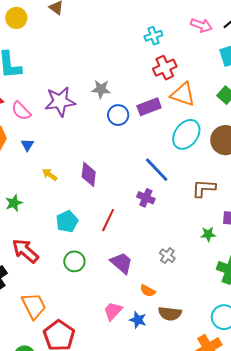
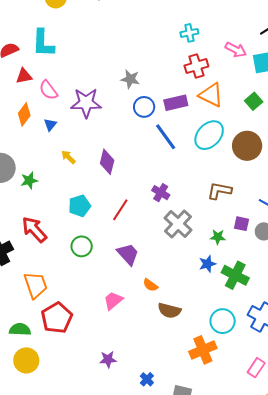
pink arrow: (201, 25) -> (236, 50), moved
purple star: (60, 102) -> (86, 103), moved
blue line: (157, 170) -> (166, 137), moved
gray cross: (167, 256) -> (178, 224), moved, size x1.8
blue star: (138, 320) -> (207, 264), moved, turned 30

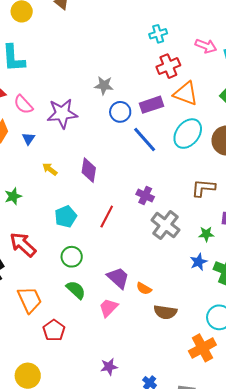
purple trapezoid: (128, 254) -> (118, 278), moved
red pentagon: (57, 318) -> (54, 330), size x0.7
green semicircle: (20, 329) -> (76, 290), moved, turned 45

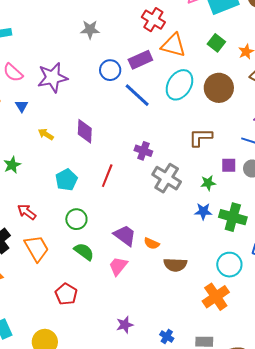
red cross: (168, 66) -> (153, 20), turned -30
gray star: (104, 85) -> (90, 30), moved
red arrow: (23, 245) -> (27, 212), size x0.7
blue star: (199, 262) -> (203, 211), turned 30
orange trapezoid: (30, 300) -> (37, 248), moved

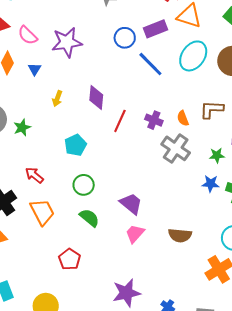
yellow arrow: (46, 134) -> (57, 99), turned -105
red line: (107, 176) -> (120, 121), moved
orange semicircle: (152, 243) -> (183, 118), moved, turned 42
pink trapezoid: (118, 266) -> (135, 234), moved
purple star: (125, 325) -> (126, 293), size x1.6

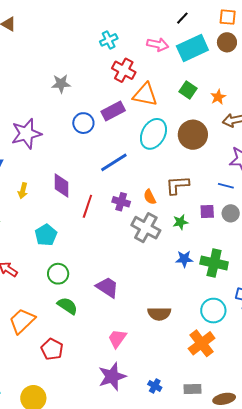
blue line: (150, 64) -> (114, 162), moved, turned -72
green star: (217, 155) -> (180, 222), moved
orange trapezoid: (42, 212) -> (22, 321), moved, turned -100
pink trapezoid: (135, 234) -> (117, 338), moved

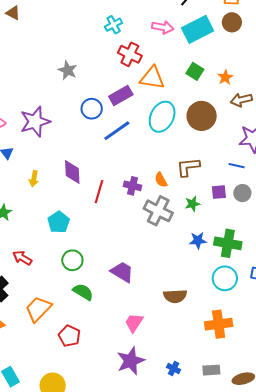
gray star: (61, 84) -> (68, 70), turned 30
blue line: (114, 162) -> (117, 131), moved
cyan circle: (213, 311) -> (225, 278), moved
orange cross: (202, 343) -> (219, 324), turned 32

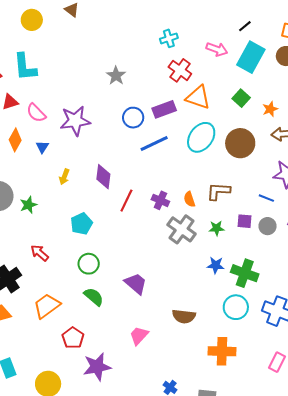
cyan rectangle: (198, 29) -> (251, 57), turned -44
purple star: (131, 361) -> (97, 367), moved

